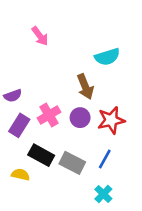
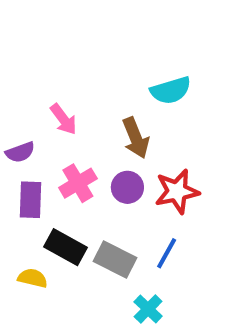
pink arrow: (40, 36) -> (63, 119), moved
purple rectangle: (19, 125) -> (30, 200), turned -30
cyan cross: (103, 194) -> (148, 309), moved

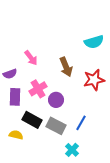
cyan semicircle: (171, 90) -> (94, 42), moved
purple circle: (127, 187) -> (56, 100), moved
red star: (177, 191) -> (94, 80), moved

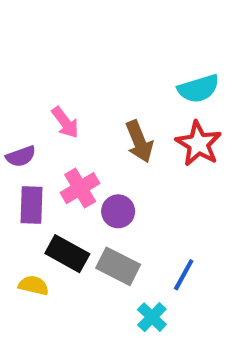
red star: (94, 80) -> (198, 144), moved, turned -30
blue line: (81, 123) -> (184, 275), moved

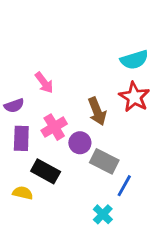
brown arrow: (139, 142) -> (97, 111), moved
gray rectangle: (118, 266) -> (104, 161), moved

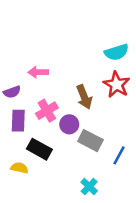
pink arrow: (44, 83) -> (38, 72), turned 126
blue line: (124, 186) -> (119, 155), moved

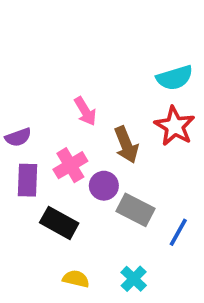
pink arrow: (38, 72) -> (85, 111), moved, turned -120
yellow semicircle: (19, 168) -> (76, 279), moved

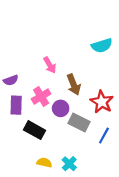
red star: (175, 126) -> (102, 102), moved
cyan cross: (134, 279) -> (69, 164), moved

